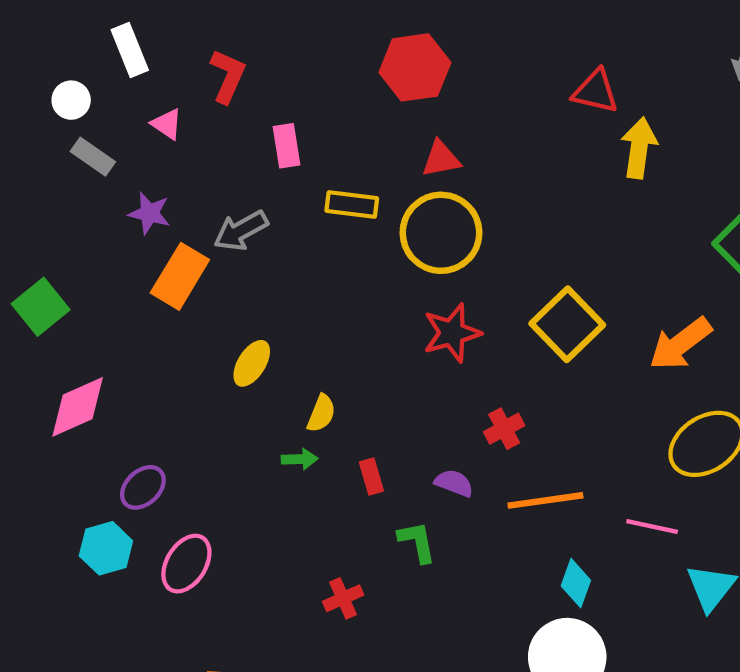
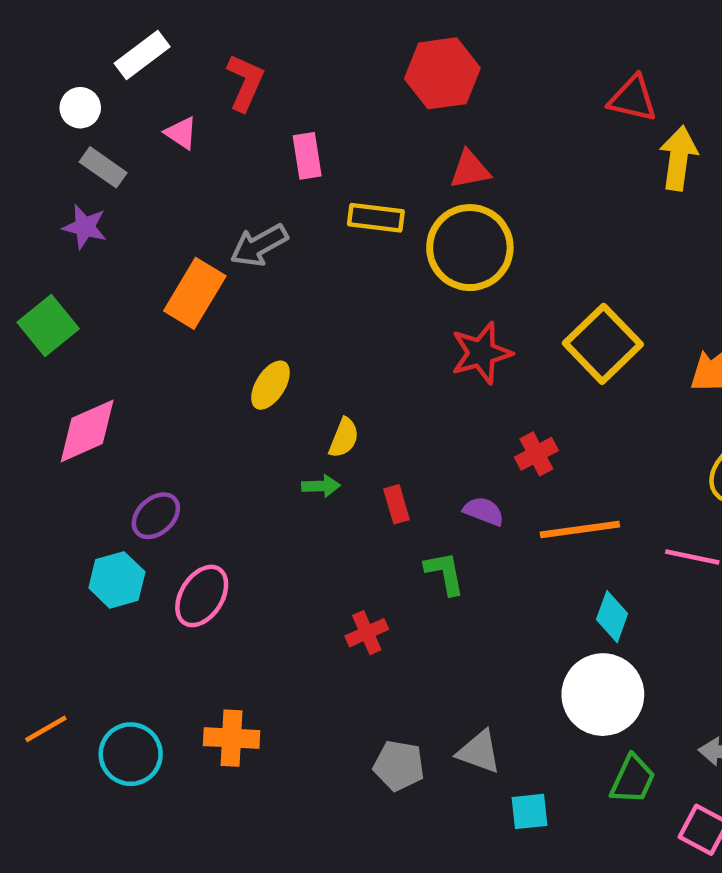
white rectangle: (130, 50) -> (142, 55), turned 75
purple star: (149, 213) -> (85, 227), moved

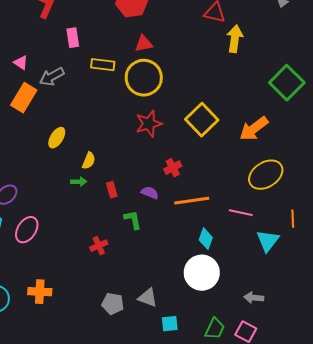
pink triangle: (181, 133) -> (21, 63), moved
green trapezoid: (633, 779) -> (215, 329), moved

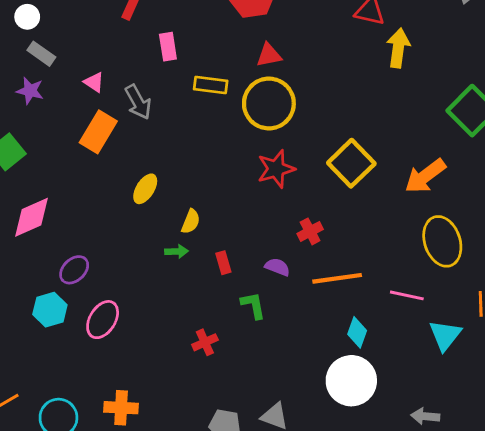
gray arrow: (52, 77) -> (138, 102), turned -90
yellow ellipse: (266, 175) -> (442, 241), turned -76

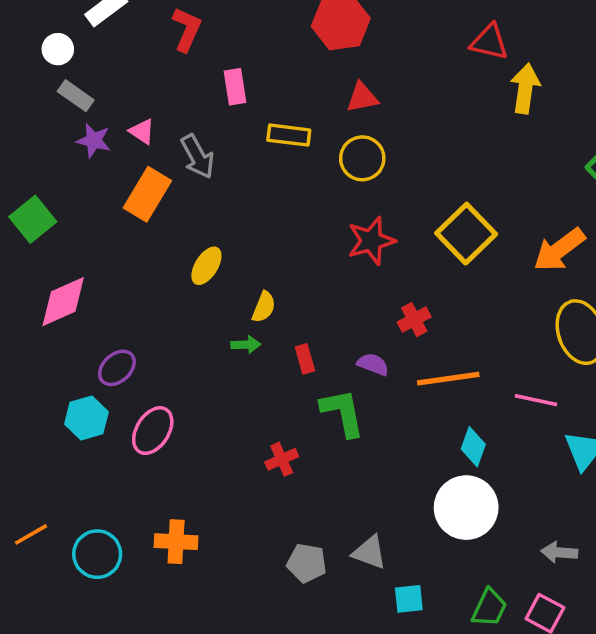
purple star: (30, 91) -> (94, 140), moved
yellow circle: (269, 103) -> (362, 158), size x0.7
green L-shape: (253, 305) -> (343, 413), size x1.4

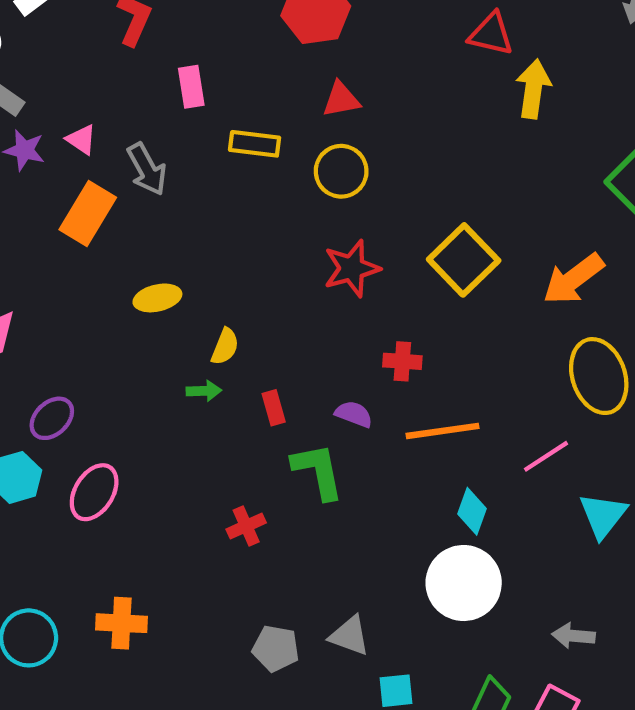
yellow ellipse: (206, 266) -> (157, 298), turned 45
red cross: (414, 320) -> (402, 361), turned 32
pink line: (536, 400) -> (546, 456), turned -45

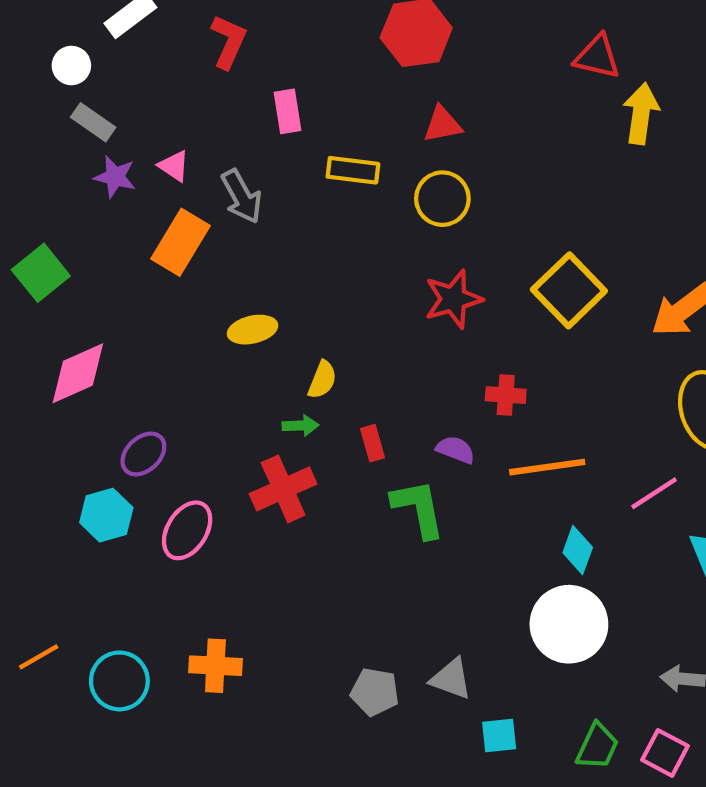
red cross: (246, 526) -> (283, 489), moved, size x1.6

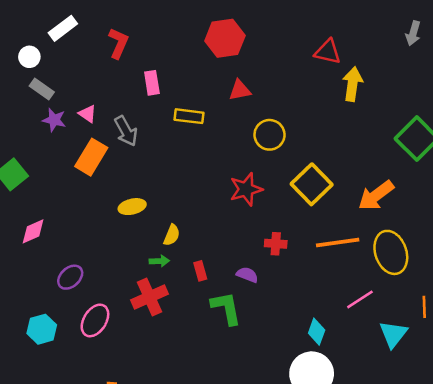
yellow circle: (442, 199) -> (270, 135), moved
pink diamond: (78, 373) -> (33, 231), size x0.7
orange line: (547, 467) -> (338, 242), moved
cyan hexagon: (106, 515) -> (42, 329), moved

